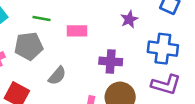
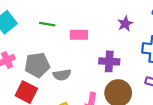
gray pentagon: (29, 46) -> (37, 65), moved
gray semicircle: (57, 76) -> (62, 75), turned 42

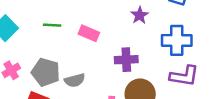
pink rectangle: (79, 35) -> (89, 33), turned 30
gray pentagon: (37, 65) -> (46, 72), turned 30

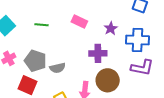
purple star: (140, 15) -> (111, 28), moved
pink rectangle: (89, 33) -> (79, 22), moved

